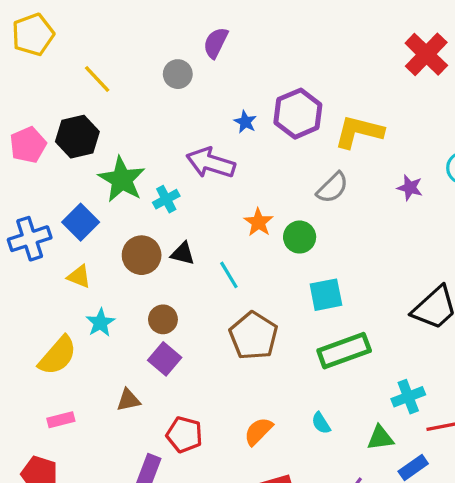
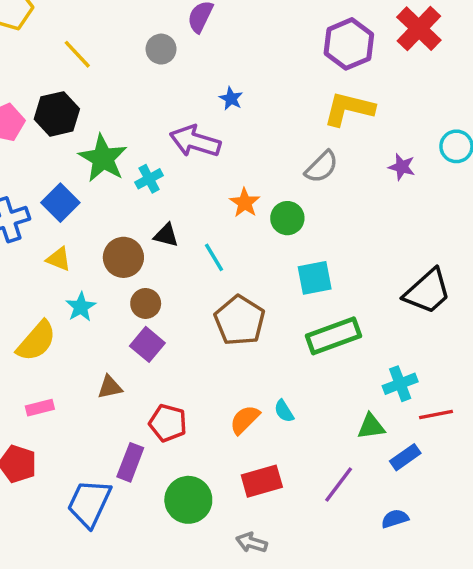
purple hexagon: (298, 114) -> (349, 44), moved
brown circle: (142, 255) -> (123, 257), moved
cyan semicircle: (321, 423) -> (284, 411), moved

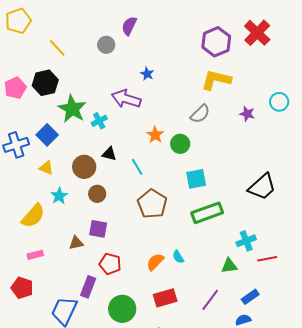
purple square: (147, 344) -> (98, 229), moved, turned -30
blue rectangle: (405, 457) -> (250, 297), moved

